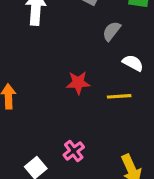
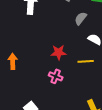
pink cross: (74, 151) -> (56, 76), moved, turned -32

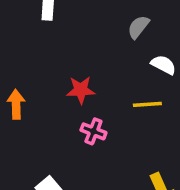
red star: (59, 52) -> (81, 90), moved

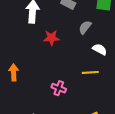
red star: (81, 90) -> (51, 38), moved

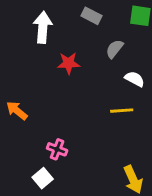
orange arrow: (14, 72) -> (17, 111), turned -49
pink cross: (59, 88) -> (57, 149), moved

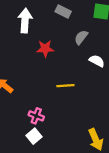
yellow line: (122, 111) -> (65, 86), moved
white square: (43, 178) -> (34, 136), moved

